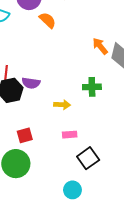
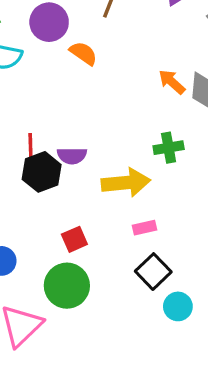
yellow arrow: (62, 105) -> (126, 183), size x1.8
black square: (88, 158) -> (153, 272), moved
cyan circle: (72, 190) -> (178, 306), moved

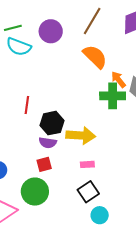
orange semicircle: (83, 53) -> (95, 57), moved, size x1.5
green cross: (169, 148) -> (113, 96), moved, size x1.4
purple semicircle: (72, 156) -> (48, 143), moved
black hexagon: (42, 172) -> (52, 123), moved

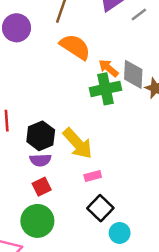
yellow arrow: (81, 135) -> (78, 143), turned 56

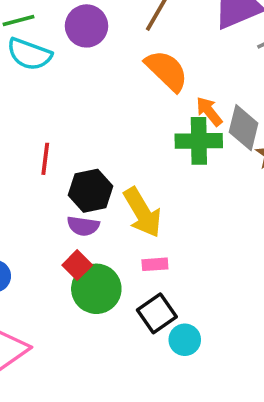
red square: (42, 187) -> (77, 265), turned -30
green circle: (37, 221) -> (96, 289), moved
cyan circle: (120, 233) -> (185, 340), moved

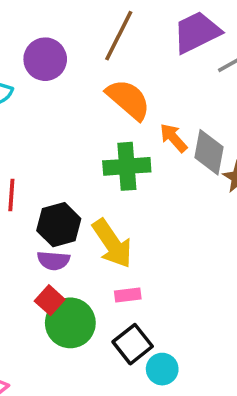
green cross: (199, 141) -> (127, 166), moved

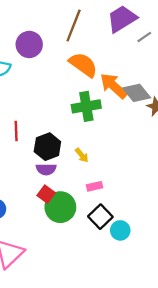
orange arrow: (173, 138) -> (114, 86), size x1.5
gray diamond: (209, 152) -> (137, 93), turned -44
yellow arrow: (112, 243) -> (82, 155), size x0.5

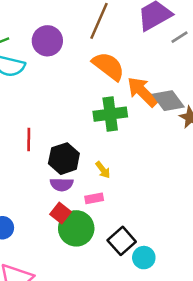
pink rectangle: (94, 186) -> (94, 198), moved

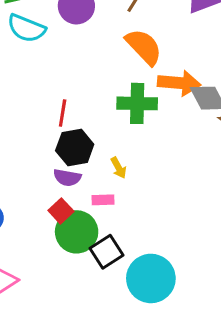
orange arrow: (142, 92) -> (179, 83), turned 132
red line: (29, 139) -> (63, 113), moved
black square: (122, 241) -> (106, 252), moved
cyan circle: (144, 258) -> (151, 278), size x1.8

